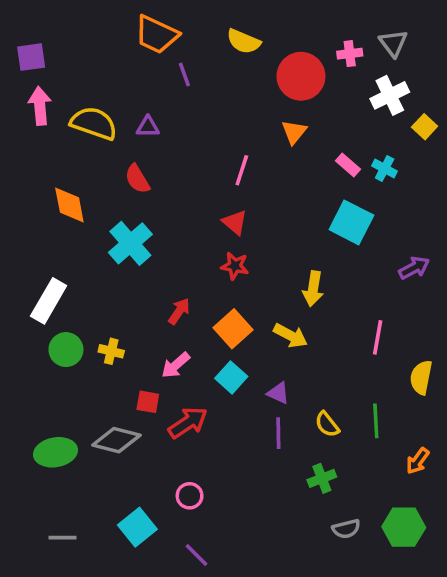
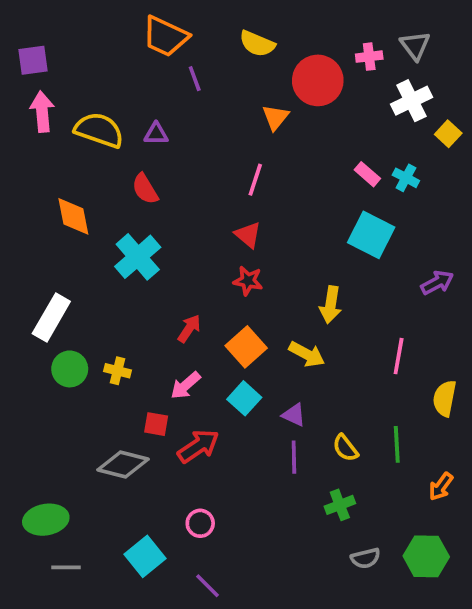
orange triangle: (294, 132) -> (276, 117), moved
green ellipse: (56, 452) -> (46, 520), moved

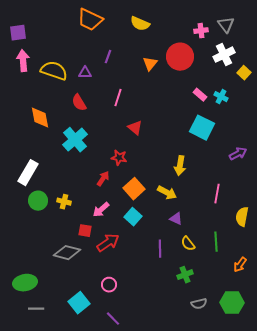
purple line: (195, 79) -> (108, 57), moved, turned 40
red circle: (318, 80) -> (180, 57), moved
pink line: (255, 180) -> (118, 98), moved
red star: (248, 281) -> (119, 158), moved
purple triangle: (294, 415) -> (176, 219), moved

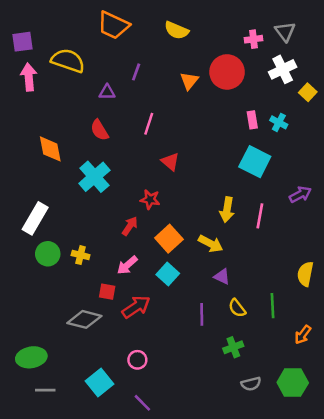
yellow semicircle: (54, 71) -> (68, 61), moved
pink rectangle: (200, 95) -> (252, 120), turned 40
pink line: (217, 194) -> (260, 216), moved

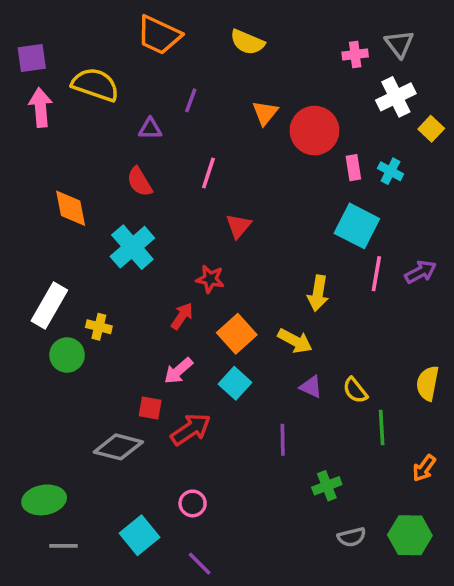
red circle: (227, 72) -> (314, 131), moved
red triangle: (170, 162) -> (238, 226), turned 30
pink line: (260, 216) -> (376, 274), moved
yellow cross: (81, 255) -> (99, 327), moved
yellow semicircle: (237, 308) -> (355, 390), moved

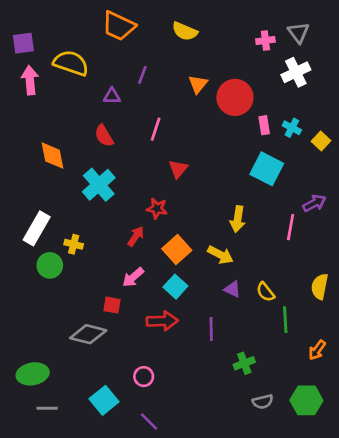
yellow square: (431, 129) -> (321, 141), moved
pink line: (376, 274) -> (291, 227), moved
red arrow: (191, 429) -> (162, 321), moved, turned 32

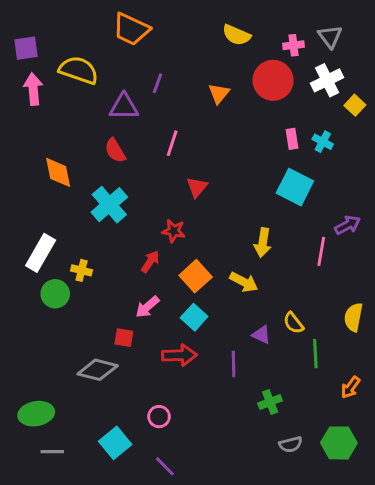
yellow semicircle: (185, 31) -> (236, 35), moved
purple triangle: (112, 96) -> (124, 107), size x1.5
red circle: (235, 97) -> (273, 80), moved
yellow square: (321, 141) -> (355, 105), moved
purple triangle: (232, 289) -> (261, 335), moved

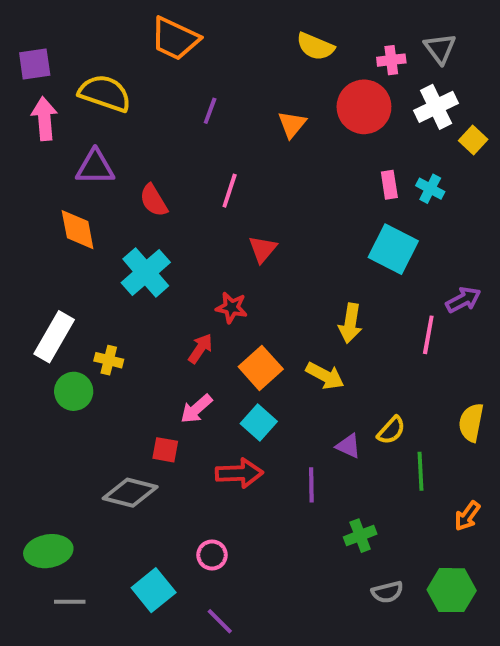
purple triangle: (124, 107) -> (95, 167), moved
yellow semicircle: (293, 323) -> (391, 430), turned -100

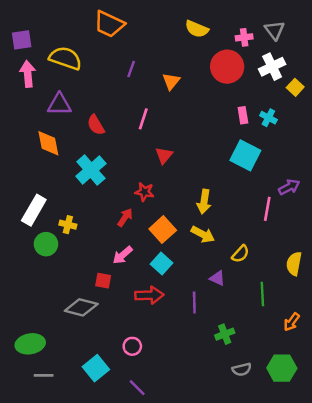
orange triangle: (292, 124) -> (171, 81), moved
yellow arrow: (350, 323) -> (204, 202), moved
yellow semicircle: (391, 430) -> (240, 254), moved

